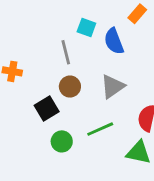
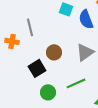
gray line: (66, 52) -> (30, 27), moved

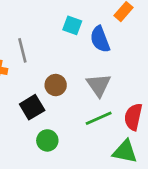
gray triangle: (85, 52) -> (99, 85), turned -30
green line: (76, 83) -> (99, 118), moved

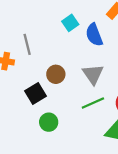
cyan square: (72, 25) -> (70, 23), turned 35

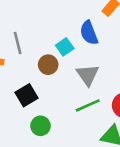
cyan square: (70, 23) -> (65, 47), moved
brown circle: (56, 74) -> (48, 65), moved

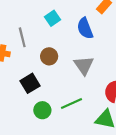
cyan square: (65, 47) -> (52, 18), moved
green line: (88, 105) -> (72, 103), moved

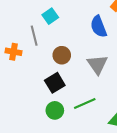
cyan square: (52, 18) -> (50, 16), moved
black square: (30, 83) -> (55, 83), moved

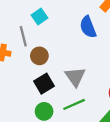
brown circle: (62, 55) -> (39, 56), moved
gray triangle: (97, 64) -> (75, 77), moved

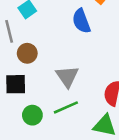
black square: (44, 84) -> (16, 84), moved, turned 30

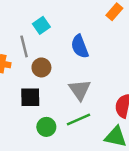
blue semicircle: (81, 21) -> (80, 46), moved

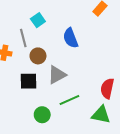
gray triangle: (80, 90) -> (57, 75), moved, turned 36
green circle: (46, 127) -> (42, 115), moved

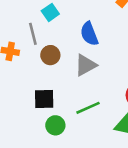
gray triangle: (57, 75) -> (85, 65), moved
black square: (29, 81) -> (44, 99), moved

